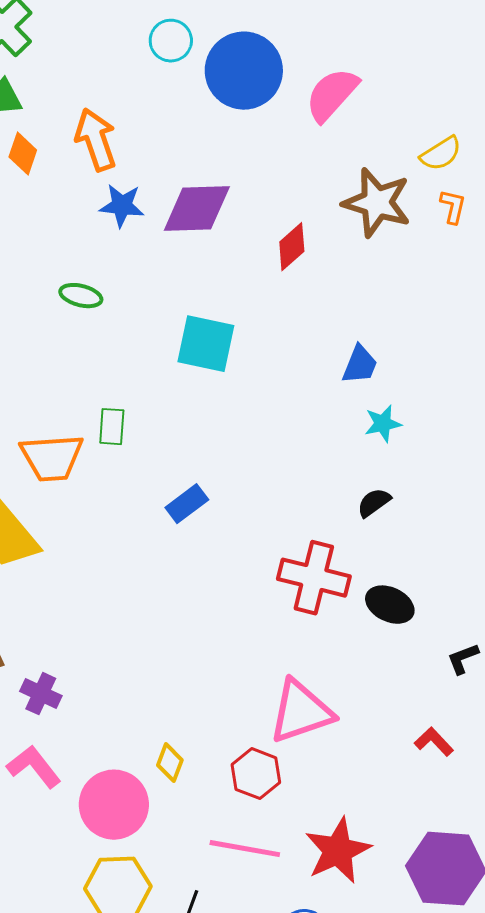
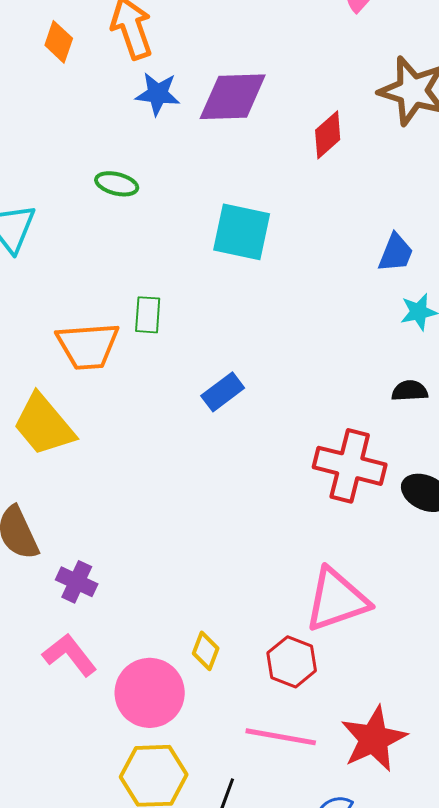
black semicircle: (374, 503) -> (410, 391), turned 33

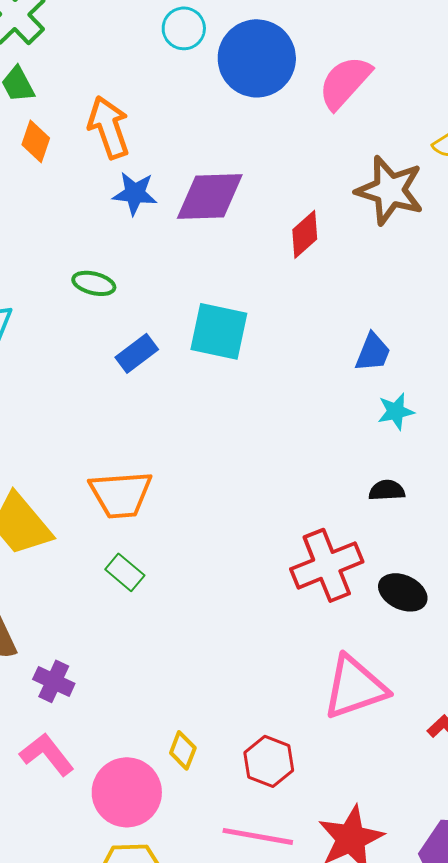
green rectangle: (148, 315) -> (125, 572), moved, turned -54
orange trapezoid: (88, 346) -> (121, 494), moved
blue rectangle: (223, 392) -> (137, 353), moved
red cross: (350, 466) -> (327, 565), turned -36
pink triangle: (337, 600) -> (355, 687), moved

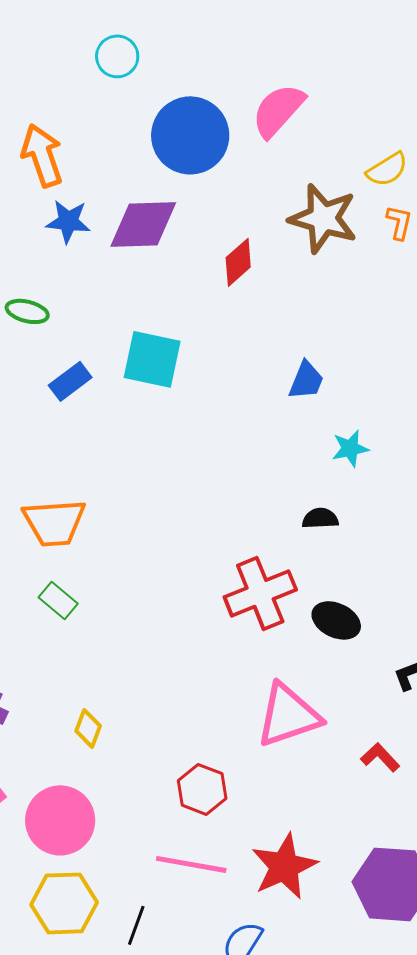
blue circle: (257, 58) -> (190, 135), moved
cyan star: (396, 411) -> (350, 448), moved
yellow diamond: (183, 750) -> (88, 728), moved

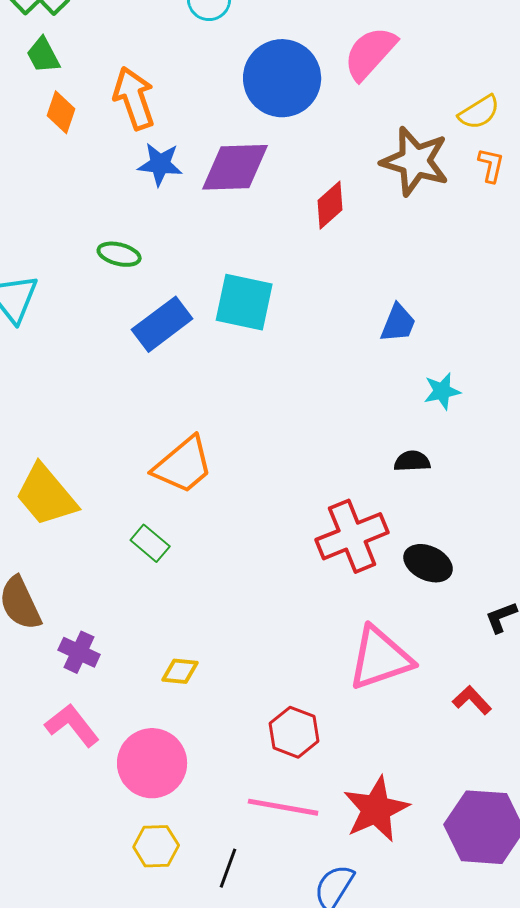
blue rectangle: (70, 381) -> (162, 324), size x1.4
orange trapezoid: (54, 522) -> (183, 465), moved, turned -36
yellow diamond: (88, 728) -> (180, 671), turned 75
yellow hexagon: (64, 903) -> (156, 846), size x0.7

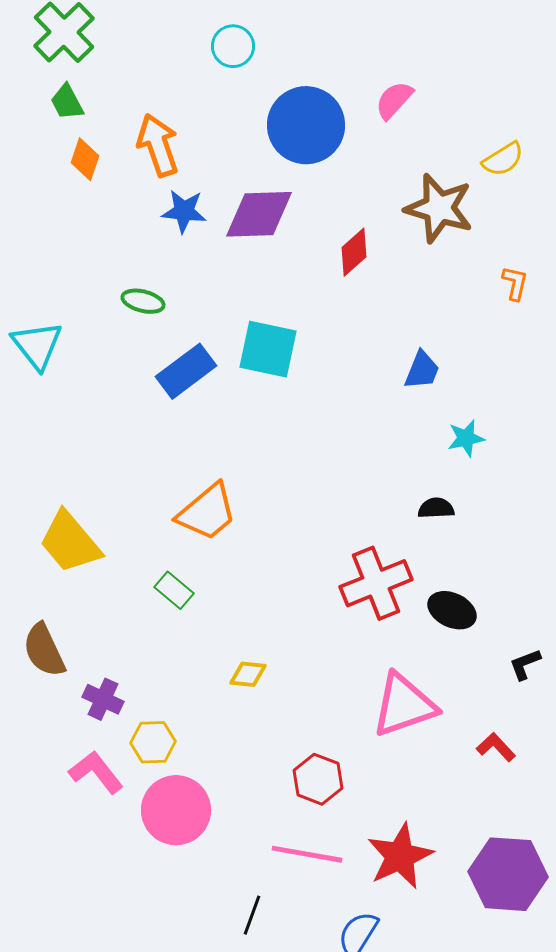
pink semicircle: (370, 53) -> (394, 100), size x0.7
orange L-shape: (491, 165) -> (515, 283), moved
yellow diamond: (180, 671) -> (248, 674), moved
yellow hexagon: (156, 846) -> (153, 742), moved

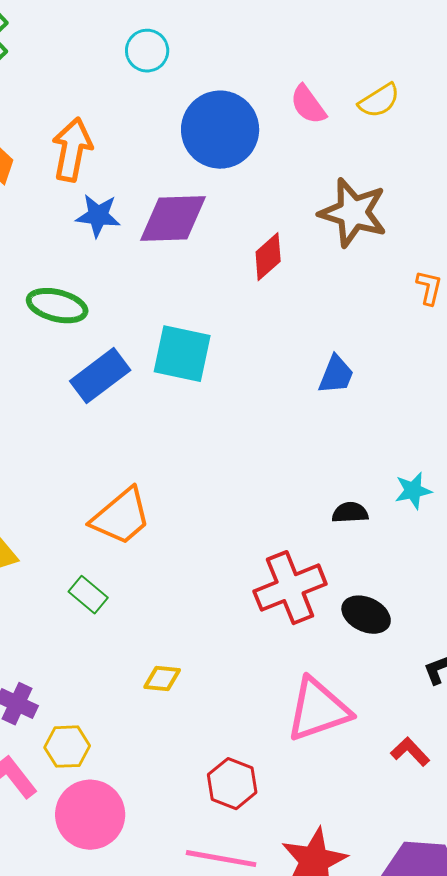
pink semicircle: (394, 100) -> (308, 105), turned -78
orange arrow: (158, 145) -> (72, 150), turned 30
yellow semicircle: (503, 159) -> (379, 101), moved
green ellipse: (143, 301) -> (57, 306), size x1.4
cyan star: (466, 438) -> (413, 491), moved

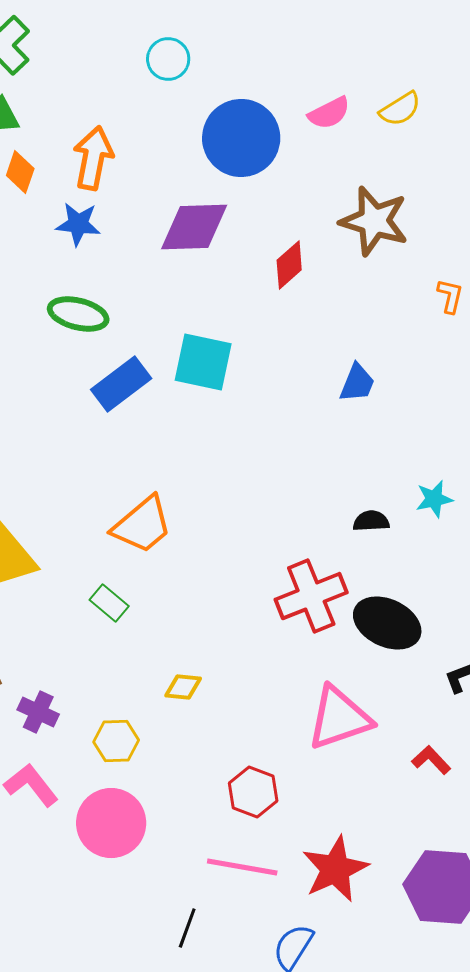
pink semicircle: (308, 105) -> (329, 113), turned -81
blue star: (98, 216) -> (78, 224), moved
black ellipse: (366, 615) -> (387, 623), size x1.4
yellow hexagon: (67, 747) -> (116, 741), moved

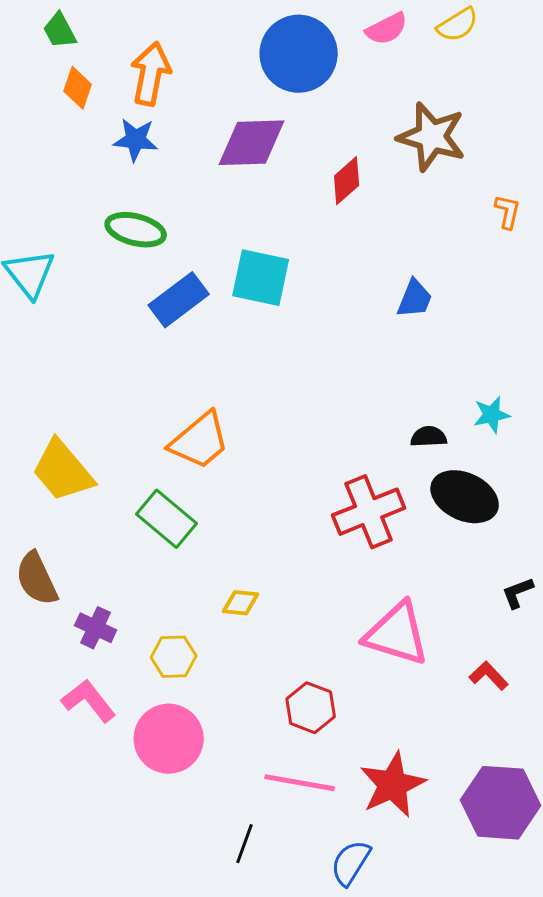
green rectangle: (109, 603) -> (167, 519), size x1.5
black ellipse: (387, 623) -> (465, 497), moved
pink triangle: (339, 718) -> (397, 634), turned 36

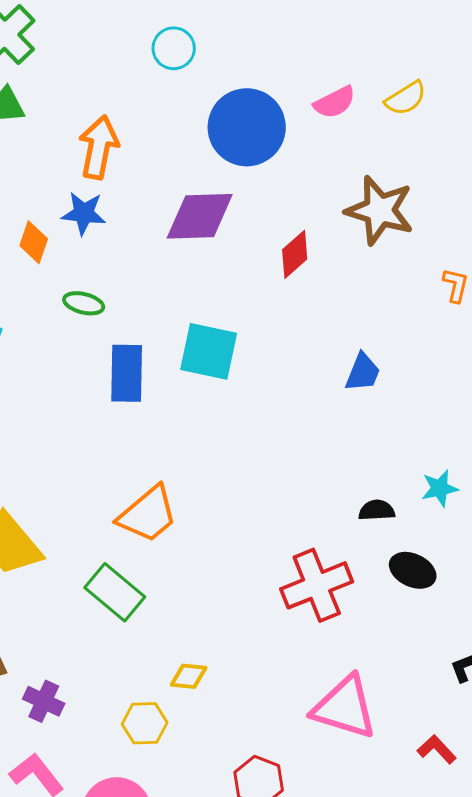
orange diamond: (78, 88) -> (34, 242), moved
green ellipse: (136, 230) -> (84, 303), size x0.7
blue rectangle: (179, 300) -> (127, 373), turned -52
black ellipse: (465, 497) -> (413, 570), size x0.7
yellow hexagon: (174, 657) -> (145, 723), moved

